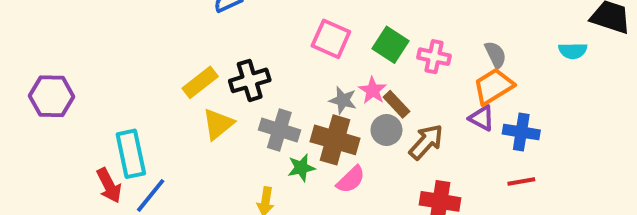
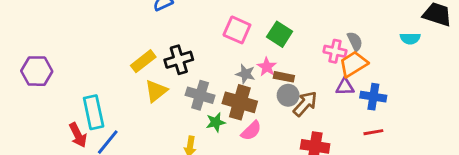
pink cross: (434, 57) -> (335, 51), moved
brown rectangle: (396, 104) -> (284, 77), turned -36
purple triangle: (482, 118) -> (345, 87), turned -30
gray circle: (386, 130) -> (288, 95), moved

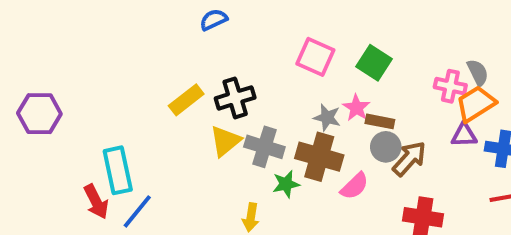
yellow triangle: (156, 91) -> (225, 141), moved
pink semicircle: (251, 131) -> (354, 186), moved

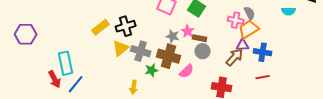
brown arrow: (409, 159) -> (235, 57), moved

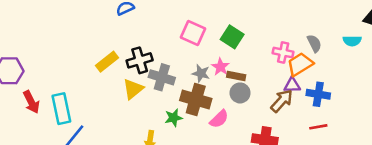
gray semicircle: (250, 13) -> (314, 43), moved
gray cross: (141, 51) -> (162, 77), moved
red arrow: (55, 79) -> (31, 102), moved

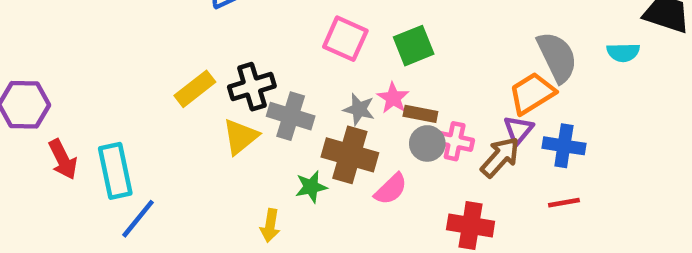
green square: (232, 37) -> (414, 46), turned 35
gray semicircle: (314, 43) -> (557, 57), size x1.6
pink cross: (283, 53) -> (455, 141), moved
purple triangle: (292, 85) -> (518, 130), turned -48

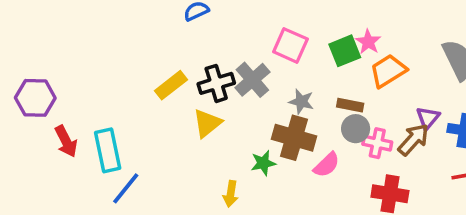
orange trapezoid: (532, 93) -> (388, 71), moved
pink star: (393, 98) -> (368, 42), moved
gray cross: (291, 116) -> (252, 80), moved, turned 32
pink cross: (455, 141) -> (377, 143), moved

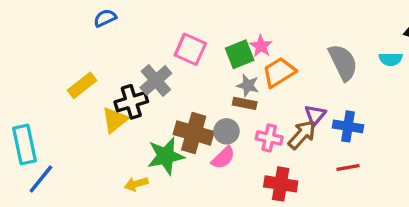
black cross: (216, 83) -> (131, 102), moved
gray star: (301, 102) -> (248, 85), moved
gray circle: (356, 129) -> (226, 131), moved
green star: (263, 163) -> (166, 156), size x1.6
yellow arrow: (231, 194) -> (136, 184), turned 65

